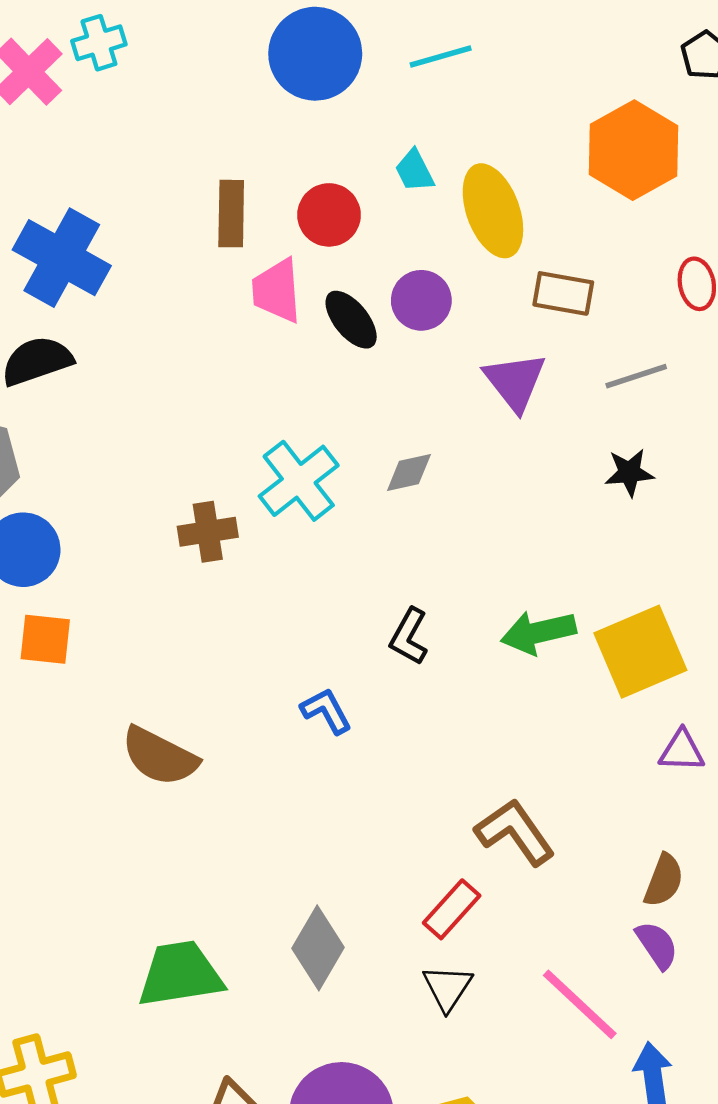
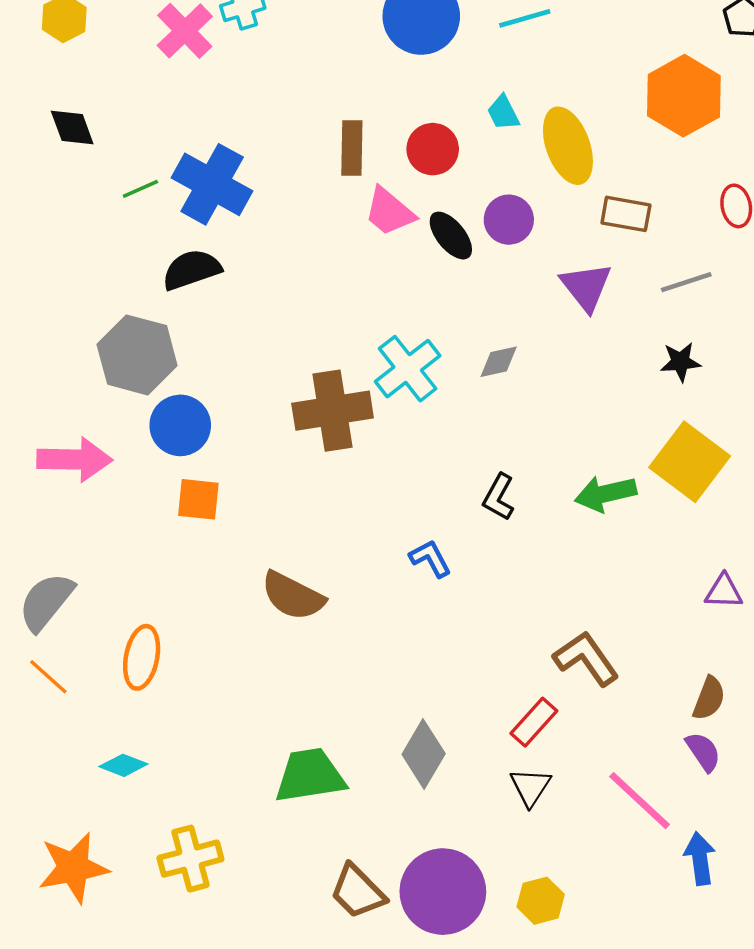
pink trapezoid: (277, 291) -> (389, 212), turned -46
brown cross: (208, 532) -> (333, 411), size x1.6
yellow square: (640, 652) -> (690, 462), moved, turned -30

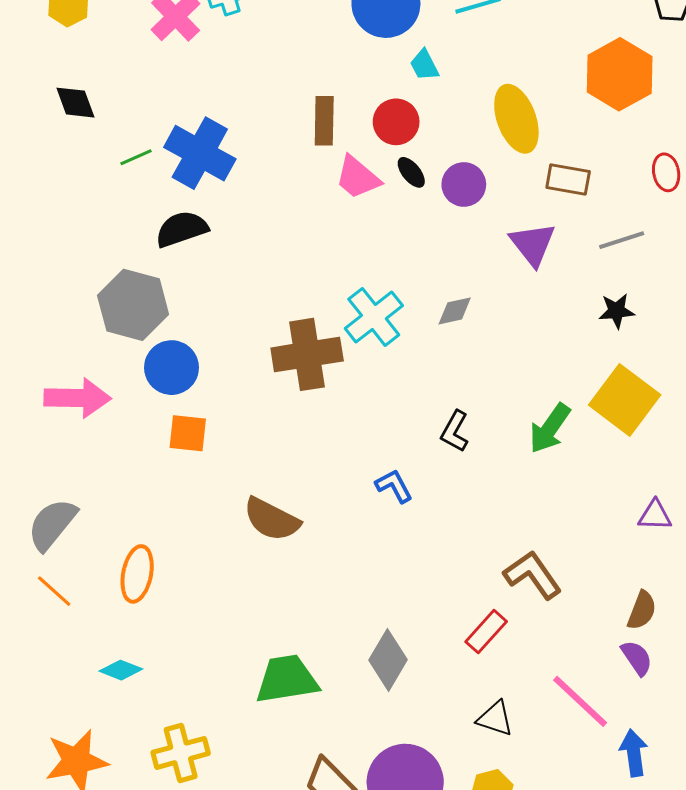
cyan trapezoid: (503, 113) -> (424, 65), moved
black ellipse: (451, 236) -> (411, 172), moved, size x0.7
green arrow: (605, 494) -> (550, 428), turned -42
black triangle: (530, 787) -> (495, 719), moved, turned -45

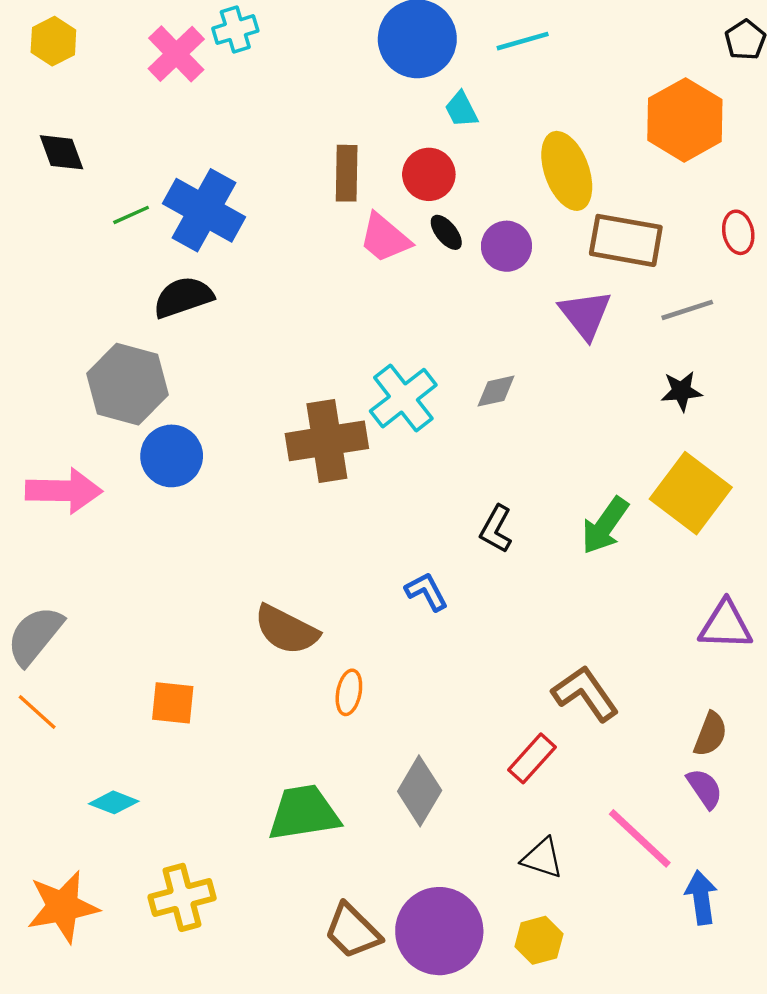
brown rectangle: (568, 179) -> (626, 240), size x1.4
orange square: (188, 433) -> (173, 703), moved
purple triangle: (655, 515) -> (726, 625), size x1.4
orange ellipse: (137, 574) -> (349, 692), moved, size x0.7

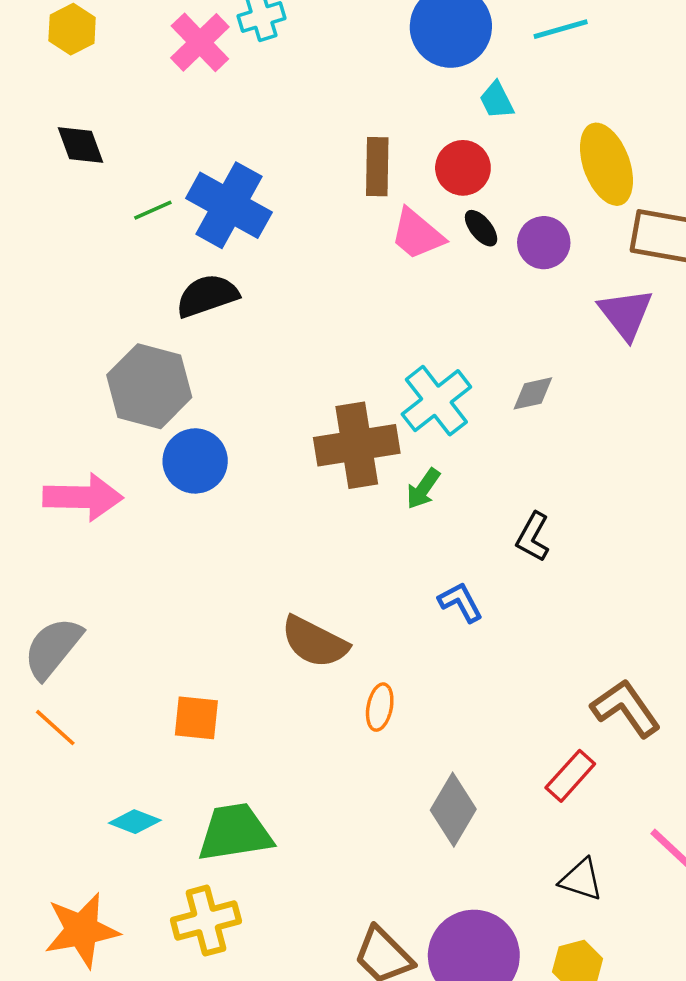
green arrow: (605, 525) -> (423, 489), moved, size x0.7
green trapezoid: (304, 813) -> (235, 833), moved

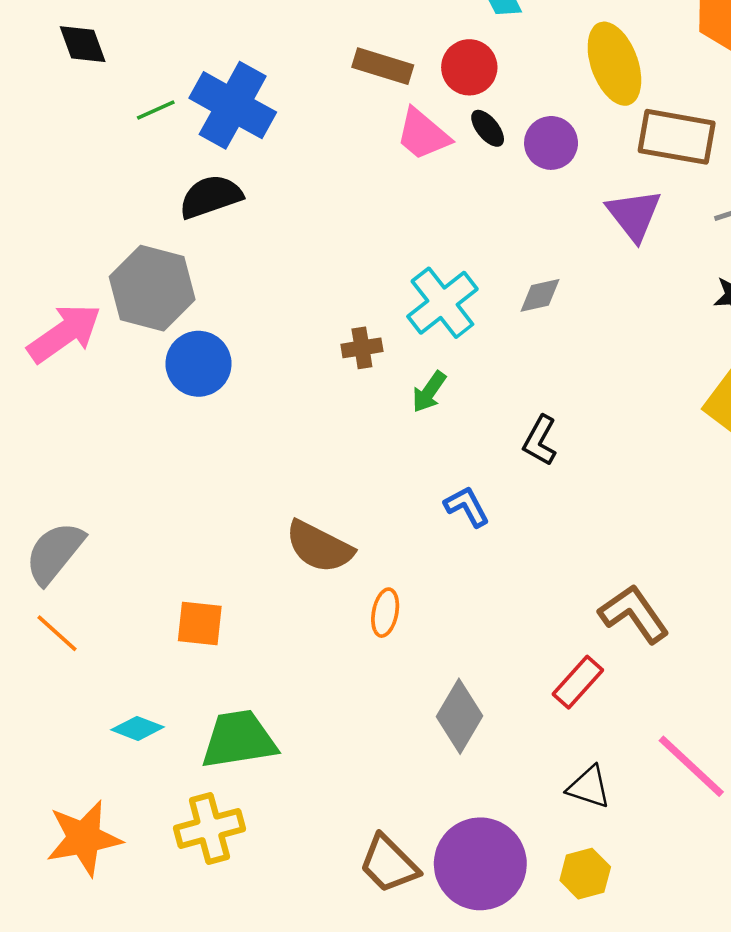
brown rectangle: (377, 167) -> (383, 66), turned -74
brown cross: (357, 445) -> (362, 348), size x0.5
pink arrow: (83, 497) -> (64, 333), moved, turned -36

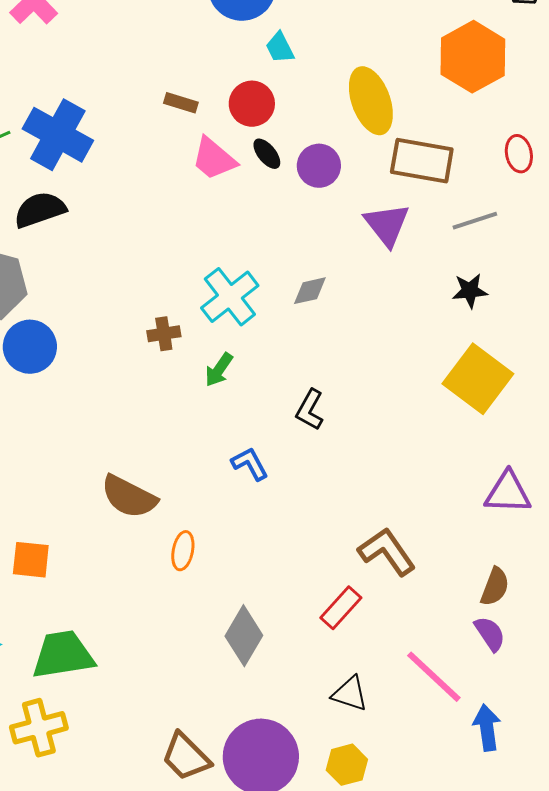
brown rectangle: (383, 66) -> (181, 103), size x0.7

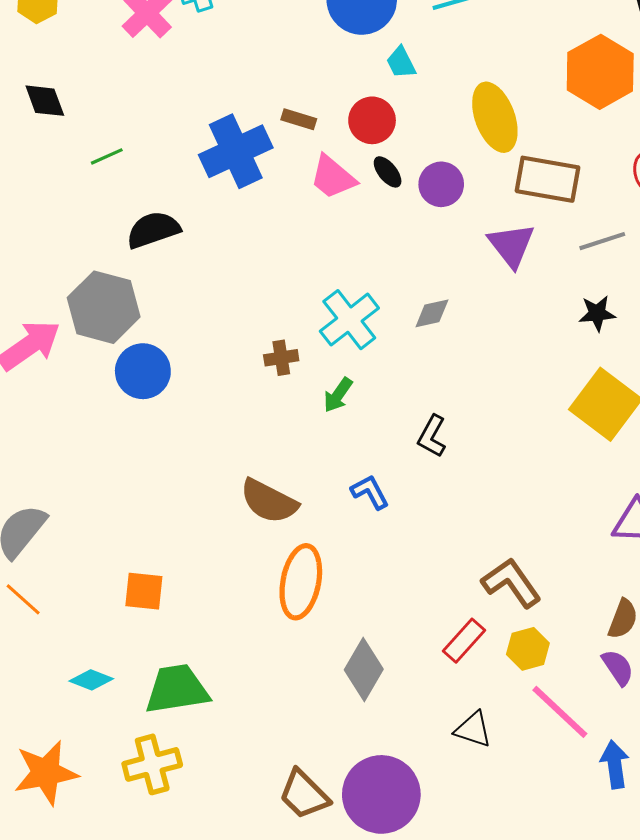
blue cross: (58, 135) -> (236, 151), moved, turned 36
brown semicircle: (129, 497) -> (269, 501), moved
orange ellipse: (183, 551) -> (301, 582), size x1.8
yellow hexagon: (347, 765) -> (528, 649), moved

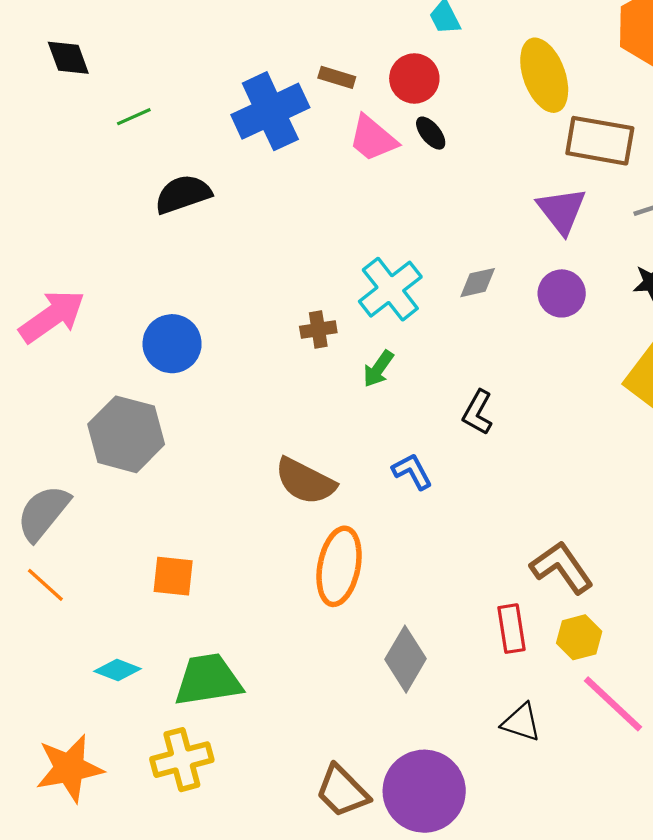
purple circle: (441, 184) -> (562, 293), moved
gray hexagon: (104, 307) -> (126, 434), moved
red rectangle: (464, 641) -> (511, 629), turned -51

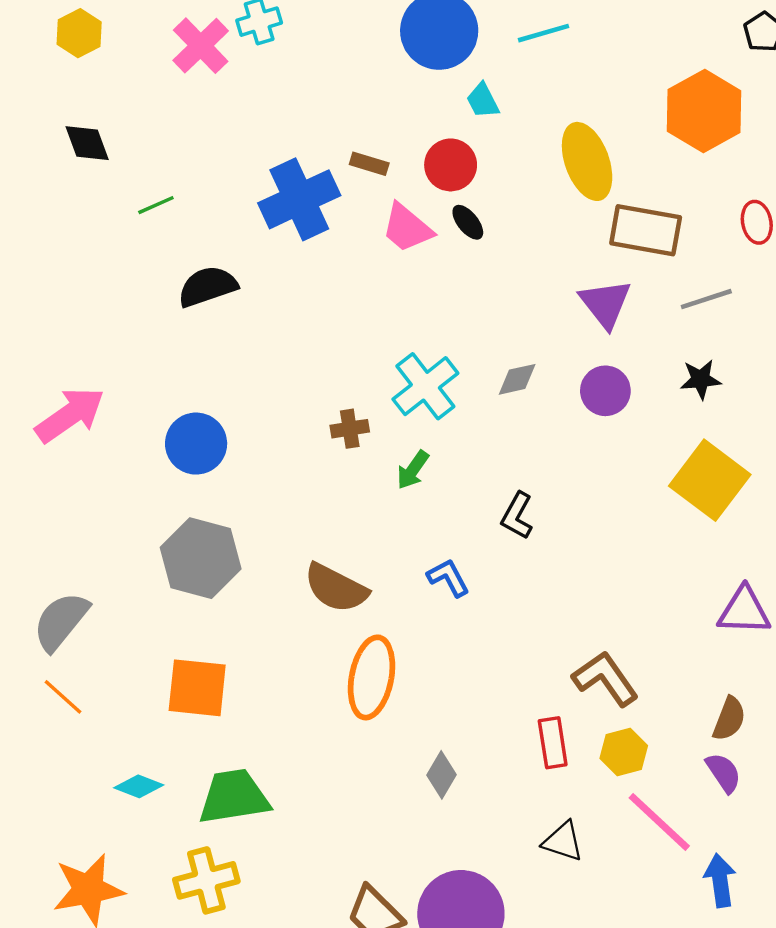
gray hexagon: (126, 434) -> (201, 558), moved
orange square: (173, 576) -> (197, 688), size x1.4
gray diamond: (406, 659) -> (441, 775), size x0.7

